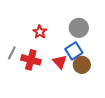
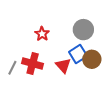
gray line: (12, 53) -> (12, 68), moved
brown circle: (82, 65) -> (92, 59), moved

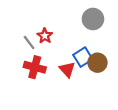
gray circle: (83, 30) -> (93, 19), moved
gray line: (12, 68) -> (29, 43), moved, turned -64

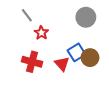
gray line: (29, 43) -> (27, 15), moved

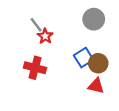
gray line: (27, 15) -> (36, 25), moved
red triangle: (62, 64) -> (96, 86), moved, turned -35

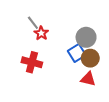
gray circle: (94, 19) -> (86, 37), moved

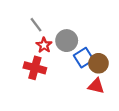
red star: (41, 33) -> (44, 45), moved
gray circle: (86, 37) -> (67, 41), moved

